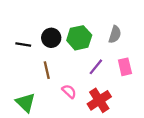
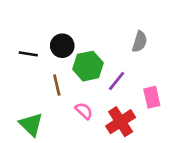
green hexagon: (79, 38) -> (88, 66), moved
pink rectangle: (125, 67) -> (152, 97), moved

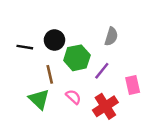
gray semicircle: (140, 42) -> (111, 36), moved
green triangle: (31, 124) -> (39, 99), moved

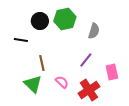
black circle: (54, 40) -> (40, 21), moved
green hexagon: (77, 58) -> (65, 19), moved

